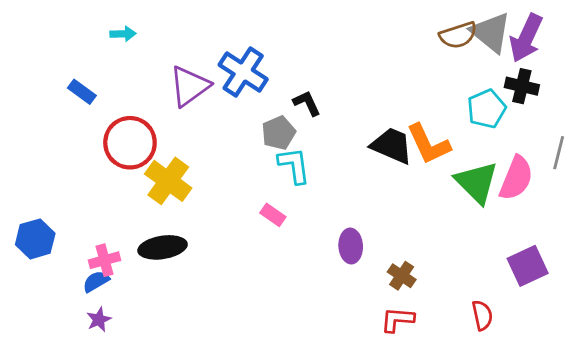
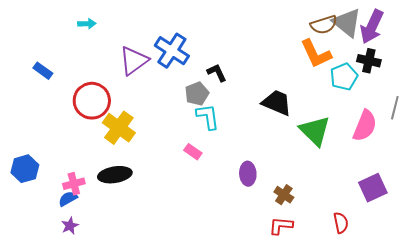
blue rectangle: (82, 92) -> (43, 71), moved
orange L-shape: (429, 144) -> (316, 54), moved
green triangle: (477, 182) -> (315, 131), moved

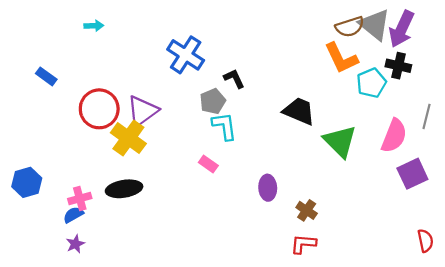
purple triangle: (134, 61) -> (142, 111), moved
purple square: (373, 188) -> (412, 174), moved
red semicircle: (341, 223) -> (425, 241), moved

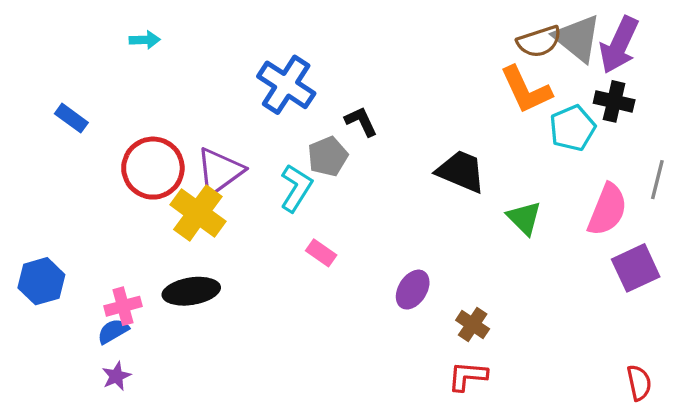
cyan L-shape: (224, 126) -> (296, 188), moved, turned 40
green triangle: (340, 141) -> (524, 218), size x0.7
purple ellipse: (268, 188) -> (413, 290), turned 35
red semicircle: (425, 241) -> (639, 383), moved

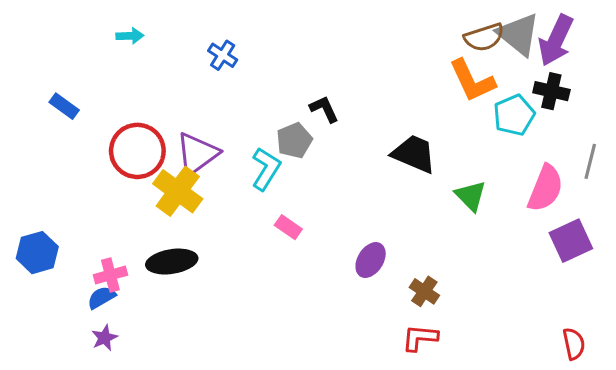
blue cross: (286, 85) -> (223, 55), moved, size x0.6

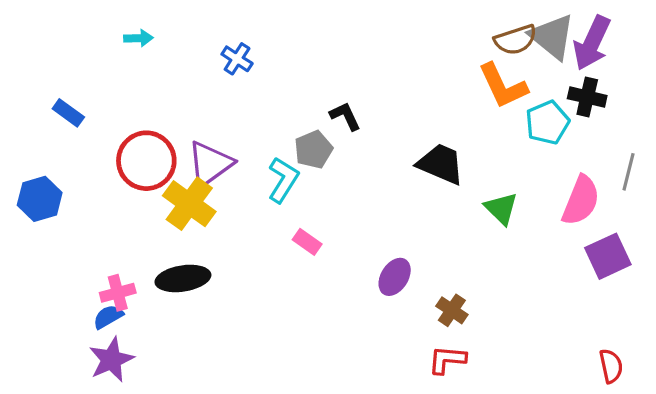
blue hexagon: (37, 253) -> (40, 199), moved
purple star: (104, 338) -> (111, 360), size x1.6

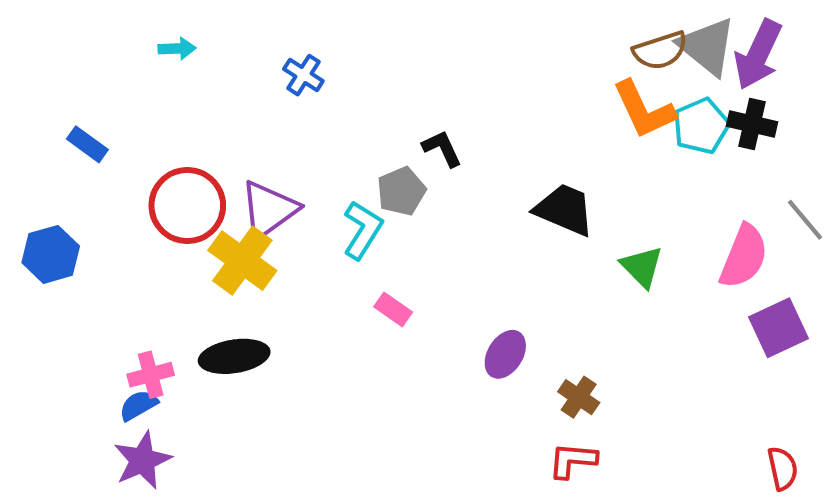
cyan pentagon: (547, 123) -> (701, 126), moved
gray line: (629, 172) -> (805, 220), turned -54

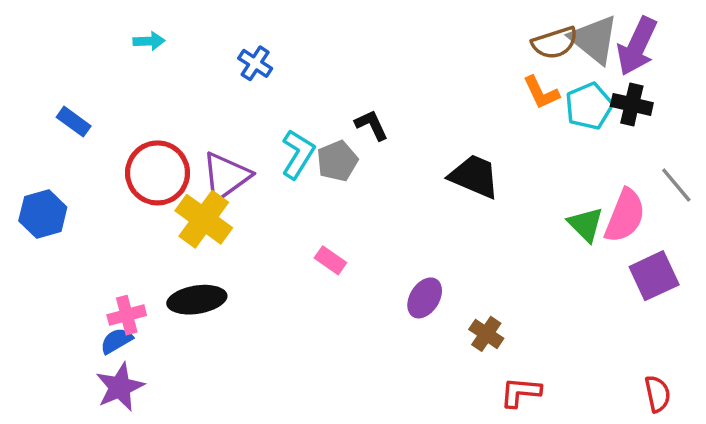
orange L-shape: (644, 110) -> (541, 92), size x0.7
cyan L-shape: (363, 230) -> (298, 154), moved
green triangle: (642, 267) -> (586, 224), moved
red L-shape: (573, 460) -> (521, 392), moved

